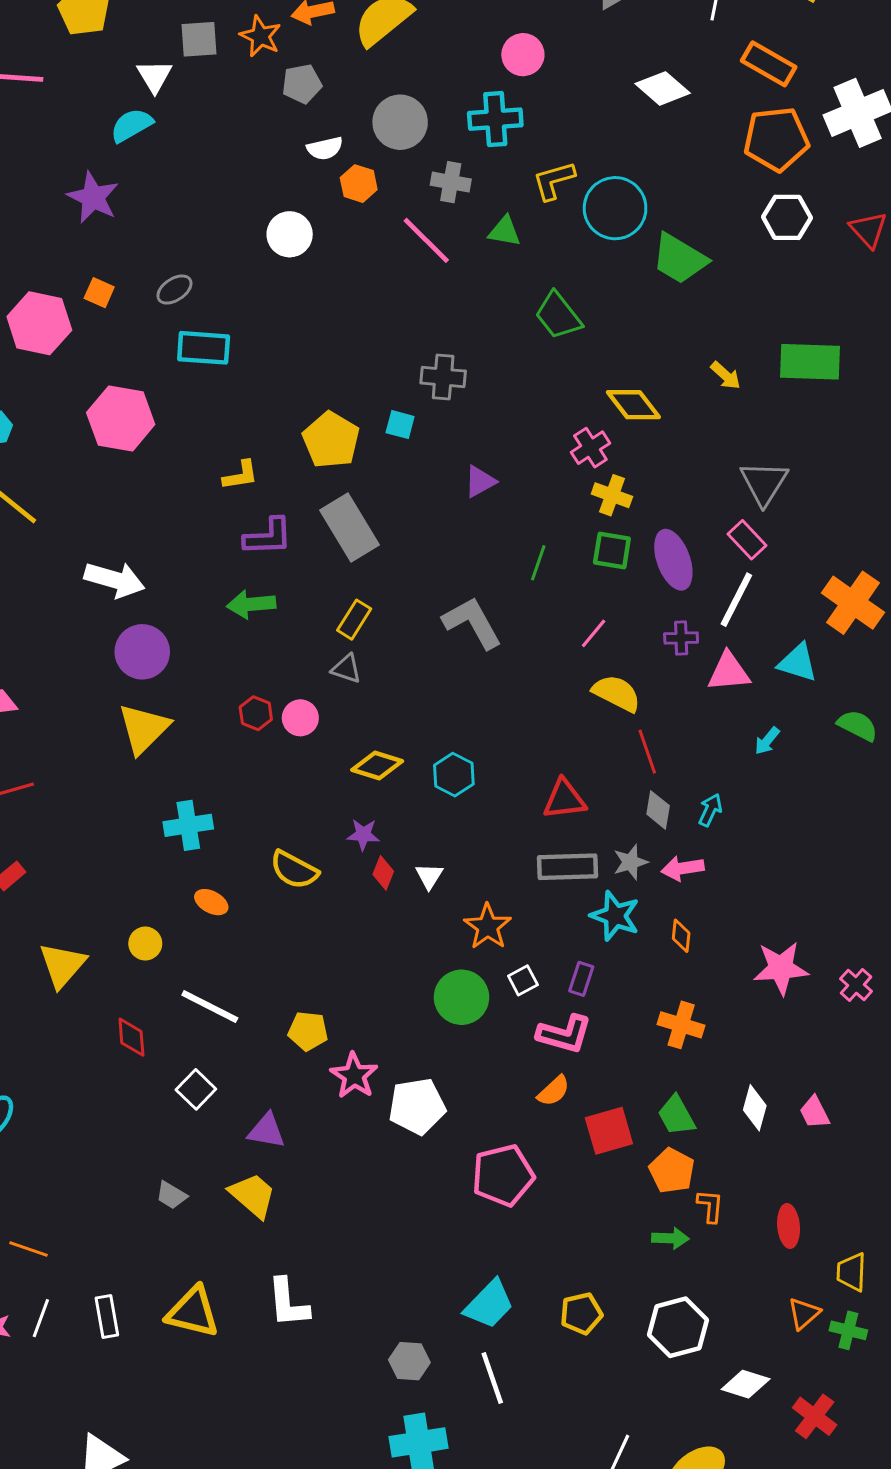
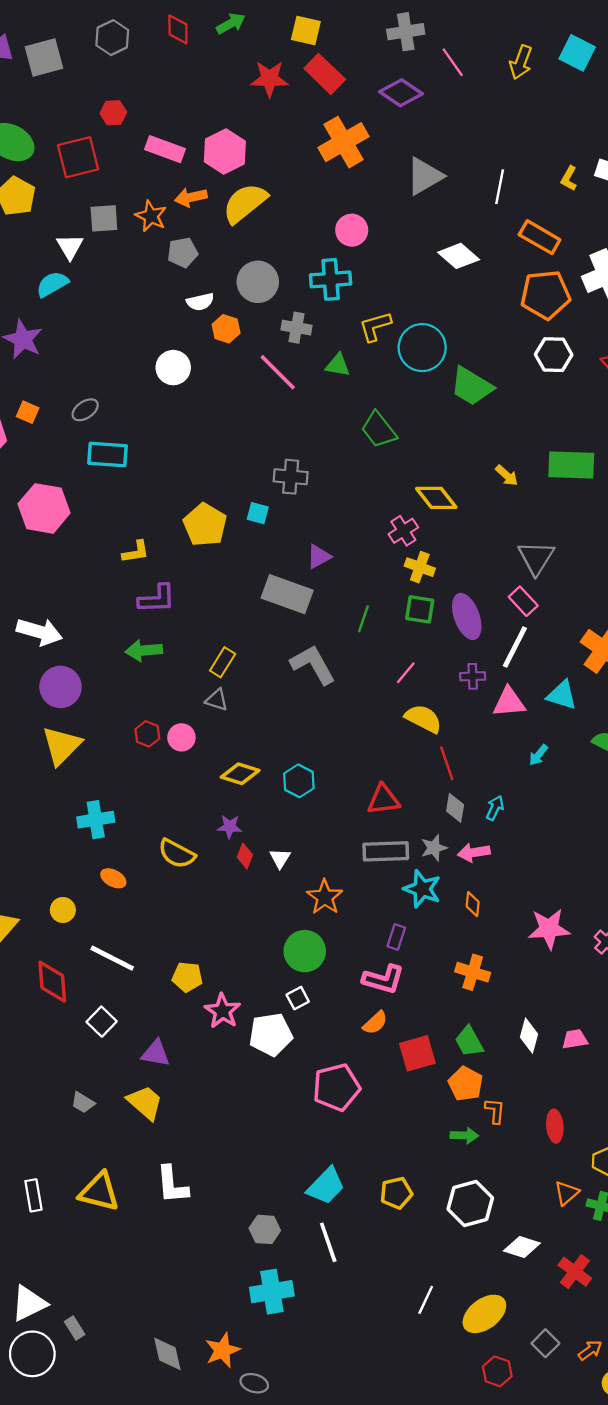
gray rectangle: (349, 527) -> (287, 594), moved, turned -39
white square: (523, 980) -> (298, 998), moved
red diamond: (131, 1037) -> (52, 982), size x1.4
pink trapezoid: (815, 1112) -> (575, 1039), turned 108

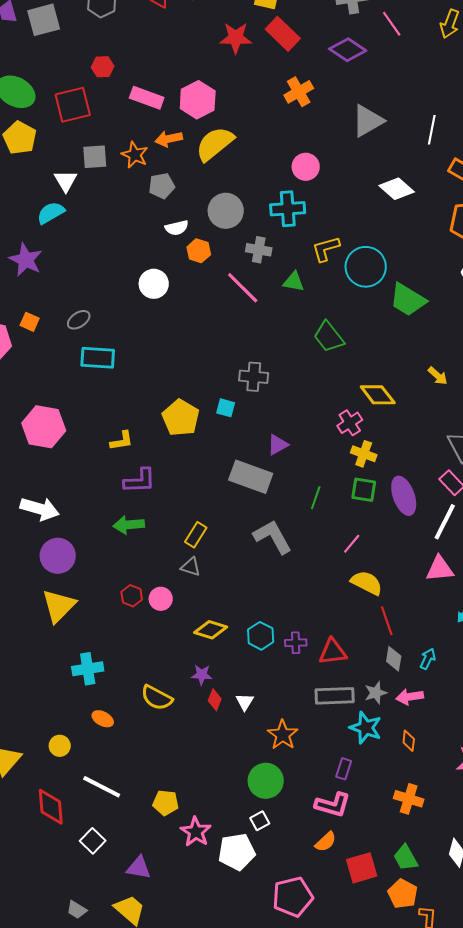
orange cross: (343, 142) -> (299, 92), size x0.7
pink hexagon: (44, 508) -> (44, 427), moved
purple cross: (473, 676) -> (296, 643), moved

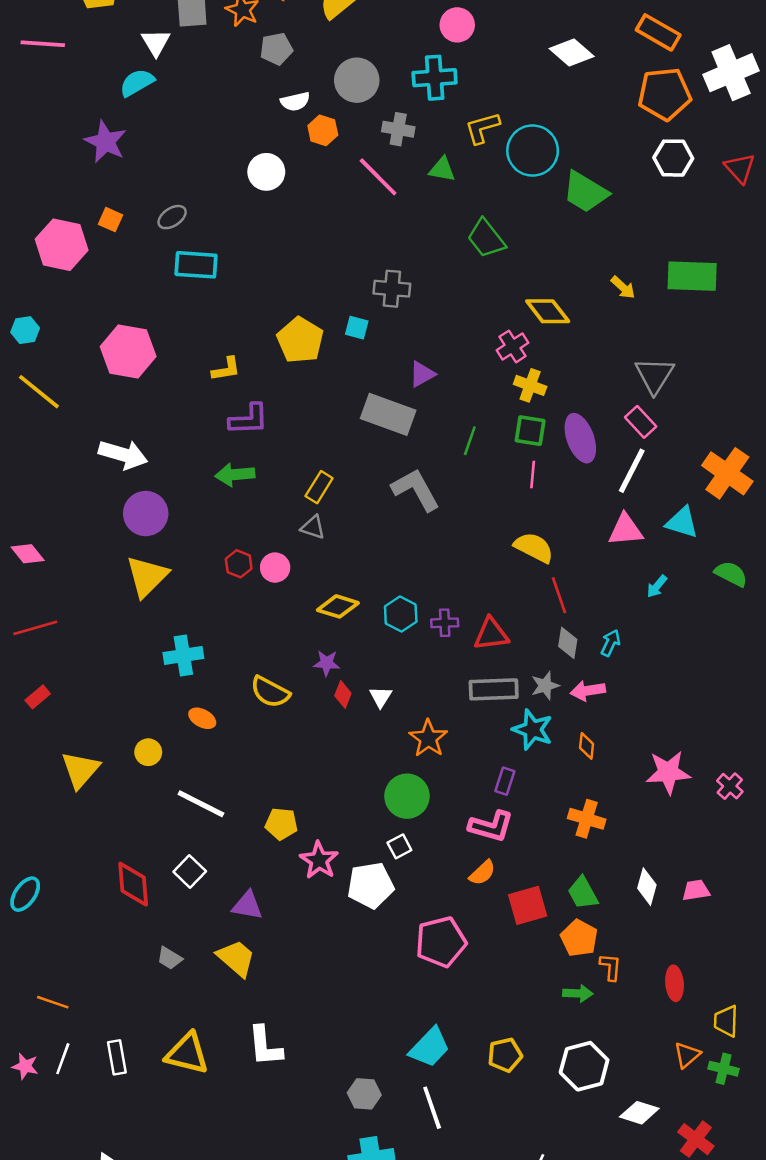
pink line: (352, 544) -> (533, 475), moved, turned -35
red diamond: (51, 807) -> (133, 884), moved

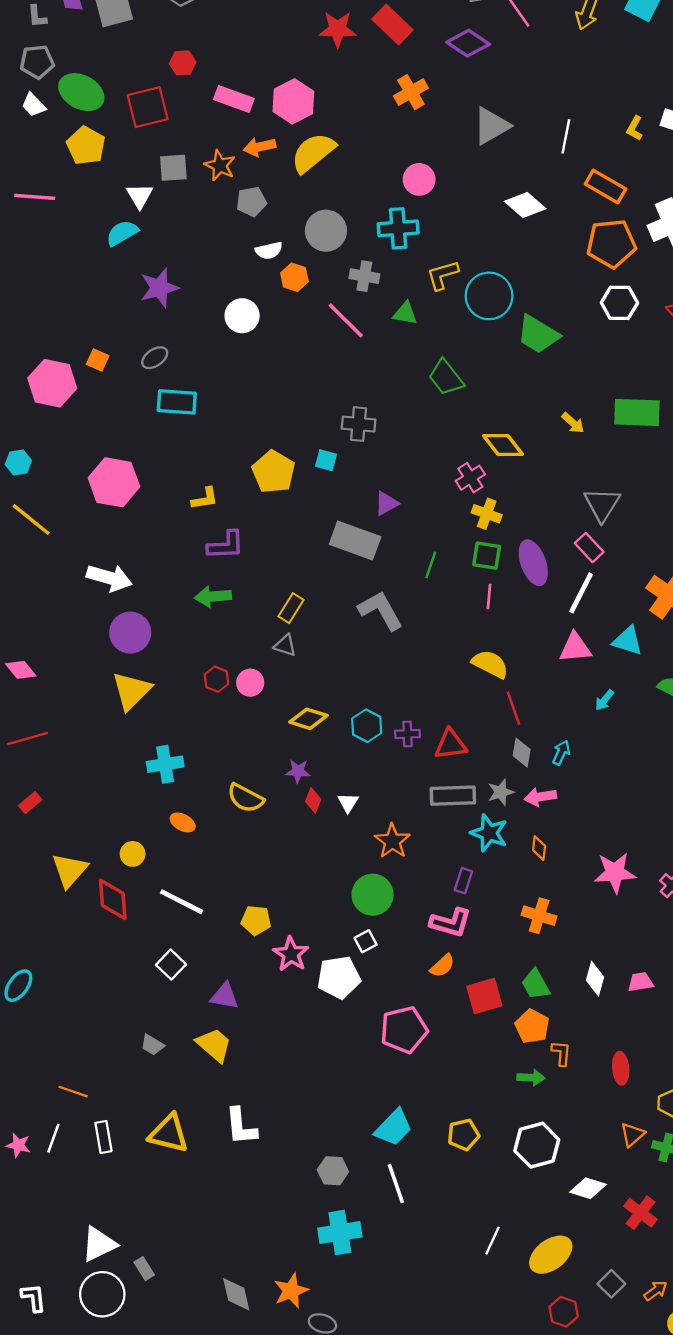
purple star: (106, 142) -> (159, 288), moved, turned 30
red diamond: (133, 884) -> (113, 899), moved
orange line: (53, 1002) -> (73, 1092), moved

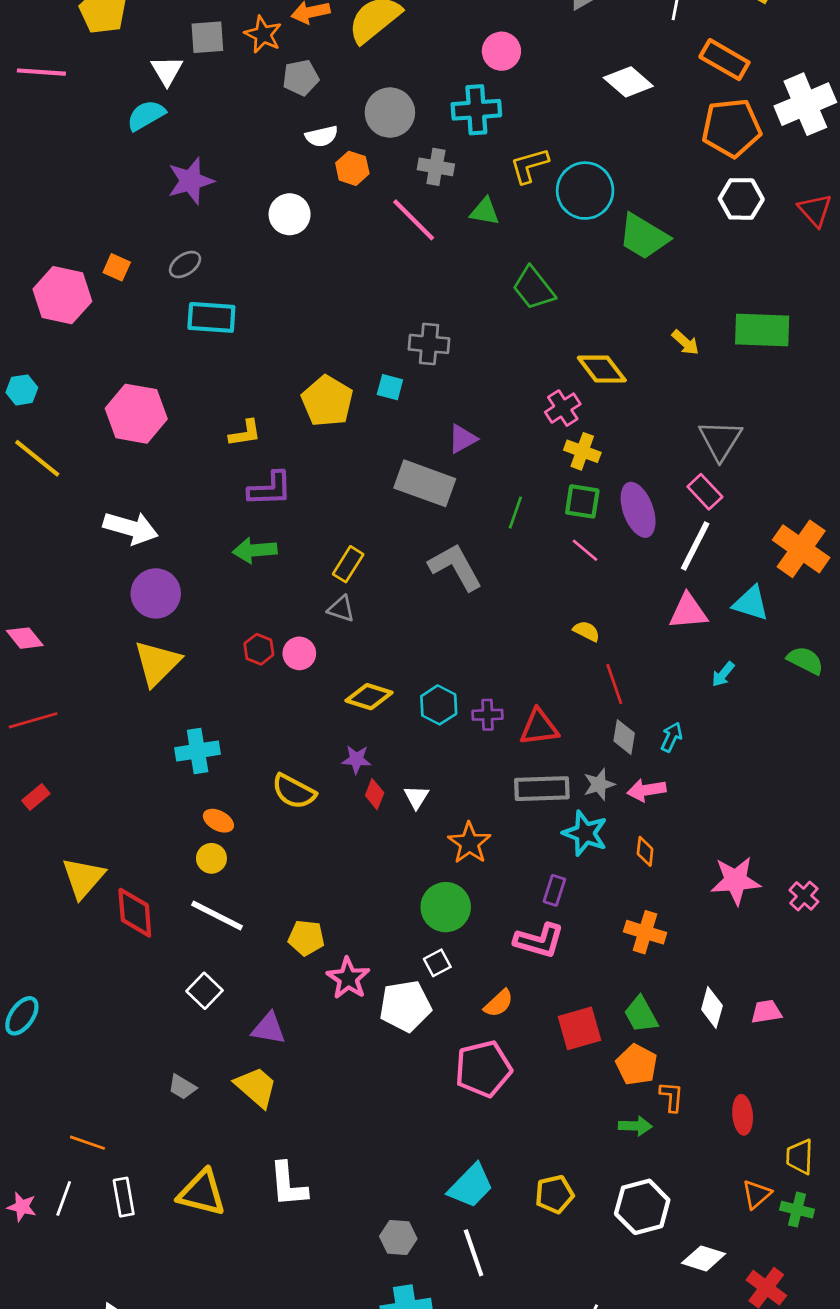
pink line: (489, 596) -> (585, 550), turned -55
yellow semicircle: (490, 664) -> (586, 631), size x0.6
yellow circle: (133, 854) -> (211, 858), moved
orange semicircle: (442, 966) -> (499, 1003), moved

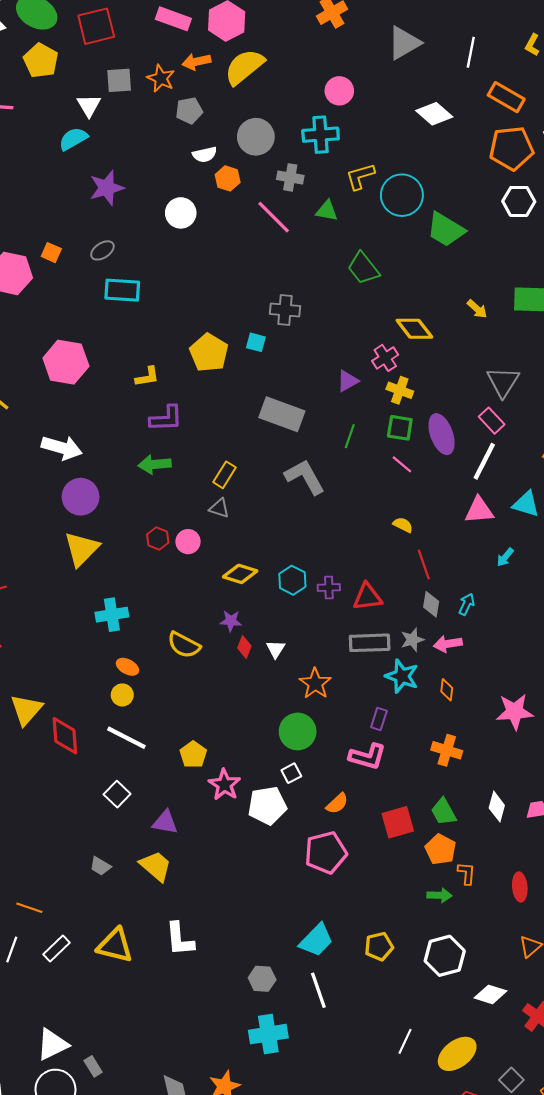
purple triangle: (462, 439) -> (348, 381), moved
yellow pentagon: (306, 938) -> (193, 754), turned 30
white rectangle: (124, 1197) -> (57, 949), turned 56

